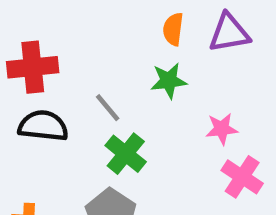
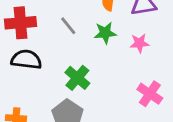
gray line: (108, 108) -> (68, 26), moved
pink star: (222, 129) -> (139, 43), moved

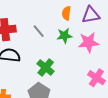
pink star: (139, 43) -> (89, 42), size x1.5

